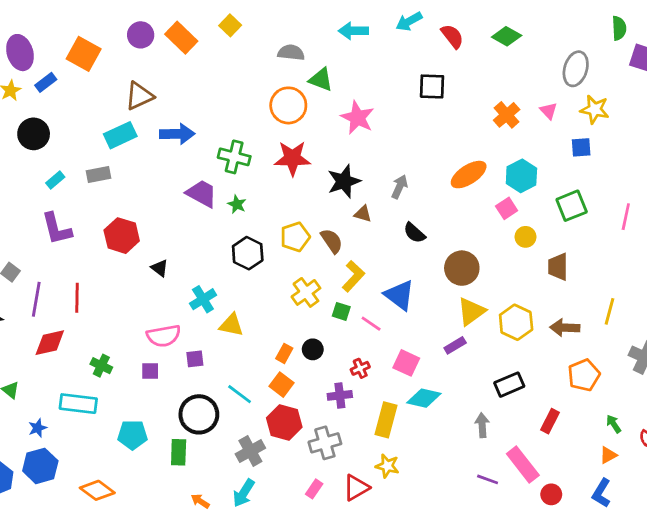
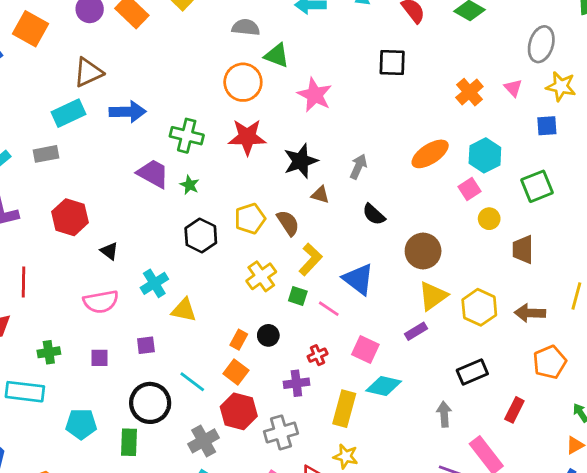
pink semicircle: (164, 336) -> (101, 302), moved
green cross: (101, 366) -> (49, 352), turned -35

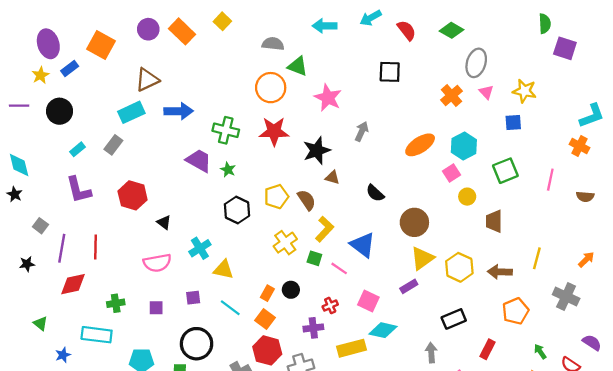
gray ellipse: (541, 44) -> (476, 63), moved
gray rectangle: (46, 154) -> (113, 145), turned -42
gray arrow: (358, 167) -> (362, 131), moved
cyan line: (192, 382) -> (230, 308), moved
yellow rectangle: (344, 409) -> (352, 348), turned 60

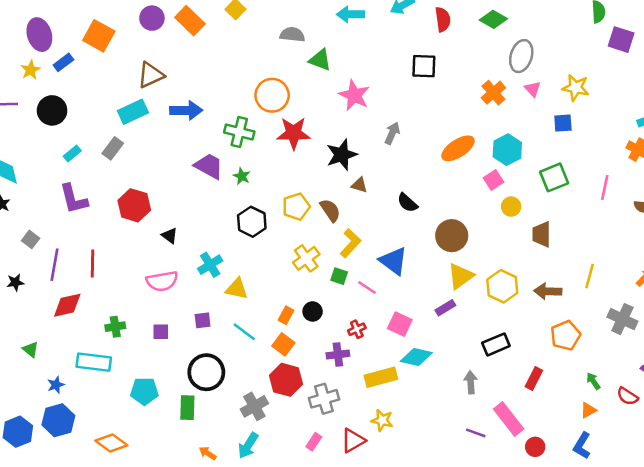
red semicircle: (407, 30) -> (443, 19), turned 30
orange circle: (271, 88) -> (272, 95), moved

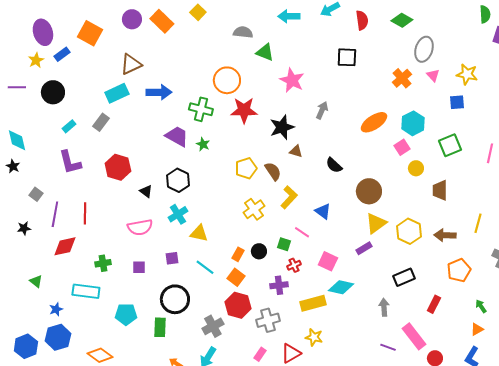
black hexagon: (252, 222) -> (178, 180), moved
blue triangle: (393, 261) -> (323, 211), size x0.7
green square: (339, 276) -> (284, 244), moved

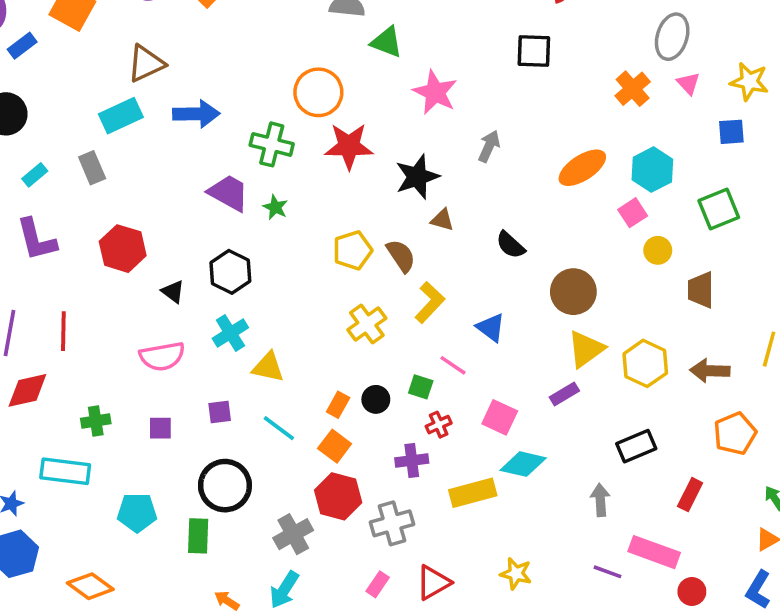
gray rectangle: (101, 122) -> (92, 168), turned -60
pink rectangle: (414, 336) -> (654, 552), turned -32
yellow star: (314, 337) -> (516, 574), moved

